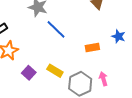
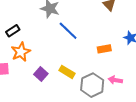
pink arrow: (103, 79) -> (115, 80), turned -64

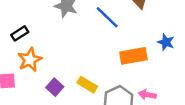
blue line: (68, 31) -> (107, 17), moved
orange rectangle: (104, 49) -> (133, 56), size x1.5

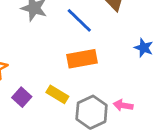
orange rectangle: (133, 56) -> (82, 59), moved

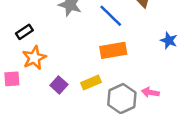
yellow rectangle: (57, 94) -> (91, 82), turned -54

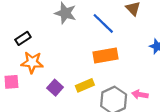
orange star: (34, 58) -> (32, 62), turned 30

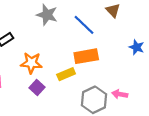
orange star: (32, 62) -> (31, 63), moved
yellow rectangle: (85, 85) -> (66, 74), moved

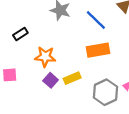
yellow rectangle: (66, 74) -> (72, 78), moved

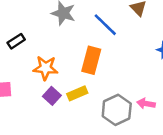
orange rectangle: (98, 50) -> (91, 60), moved, turned -65

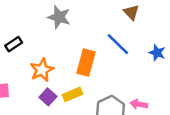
blue line: (105, 25) -> (118, 44), moved
orange star: (45, 68) -> (42, 70), turned -30

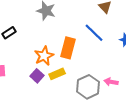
orange star: (42, 70) -> (44, 56), moved

